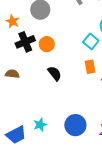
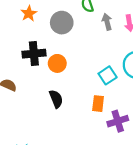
orange star: (13, 21) -> (29, 13), moved

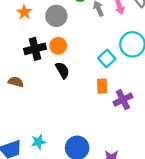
orange circle: (57, 63) -> (58, 46), moved
black semicircle: (56, 99) -> (62, 70), moved

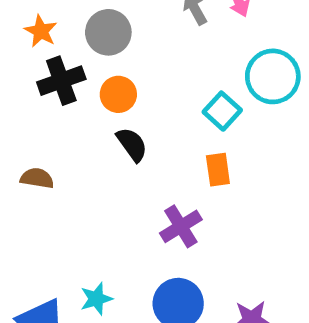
black cross: (35, 49) -> (61, 81), moved
purple cross: (123, 100) -> (181, 226), moved

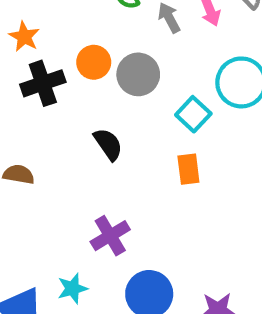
gray circle: (108, 32) -> (138, 74), moved
orange circle: (118, 94) -> (94, 62), moved
purple cross: (181, 226) -> (110, 236), moved

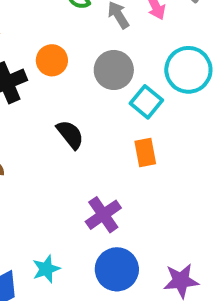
gray circle: (138, 74) -> (114, 70), moved
purple cross: (110, 236) -> (103, 215), moved

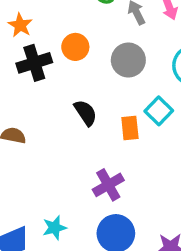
cyan square: (146, 102) -> (159, 111), moved
orange rectangle: (145, 152) -> (130, 128), moved

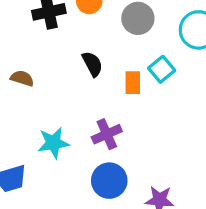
cyan star: (55, 228) -> (53, 143), moved, size x1.4

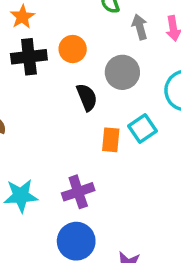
black semicircle: (92, 64) -> (87, 97), moved

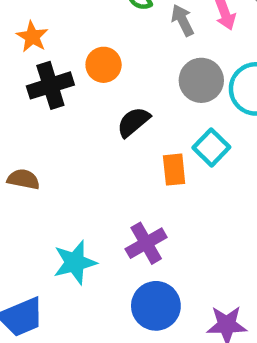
gray circle: (122, 72) -> (201, 80), moved
black semicircle: (87, 97) -> (133, 122), turned -96

